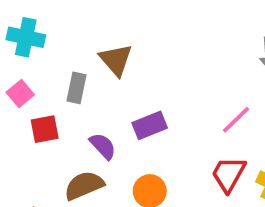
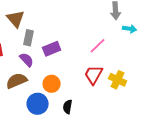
brown triangle: (116, 60) -> (16, 19), moved
gray rectangle: (76, 88) -> (29, 38), moved

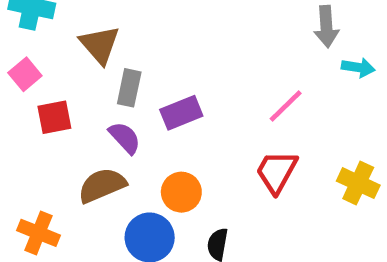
yellow cross: (118, 80) -> (358, 183), moved

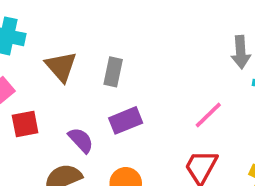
gray rectangle: (129, 88) -> (113, 72), moved

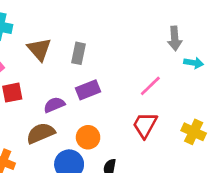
purple semicircle: (81, 140) -> (54, 105), turned -70

